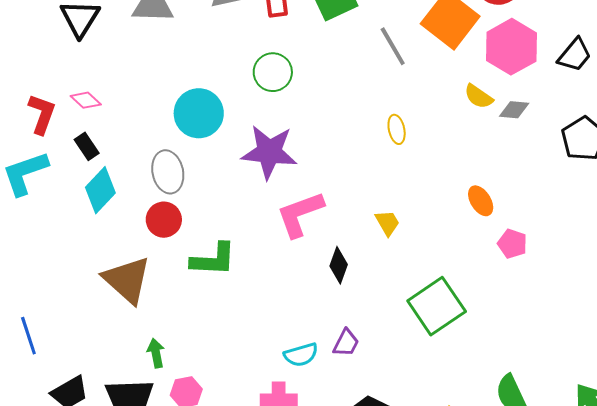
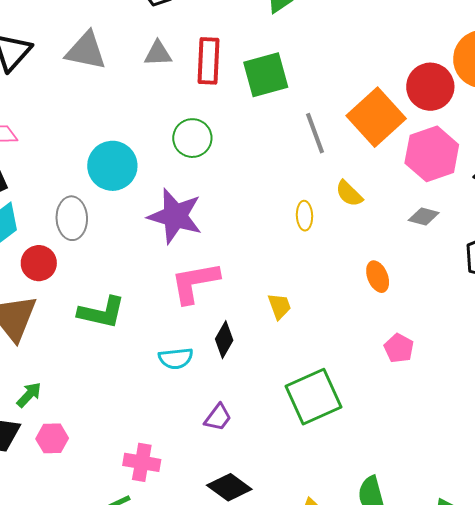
yellow semicircle: (479, 96) -> (349, 194), moved
orange ellipse: (481, 201) -> (378, 277), moved
red circle: (164, 220) -> (39, 263), moved
green arrow: (156, 353) -> (29, 395), turned 44
cyan semicircle: (301, 355) -> (176, 358), moved

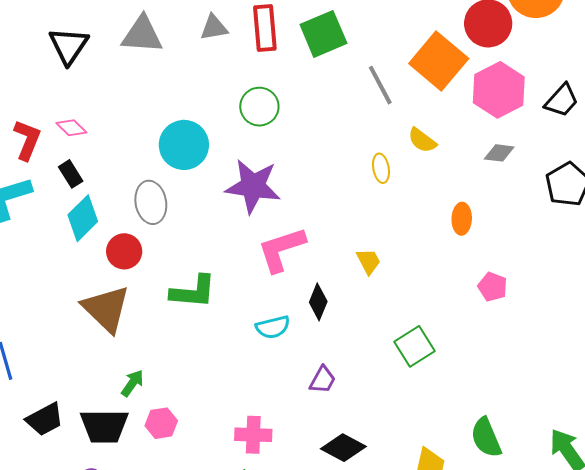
orange ellipse: (378, 277) -> (462, 219), turned 32
green square: (314, 397) -> (415, 346), size x0.7

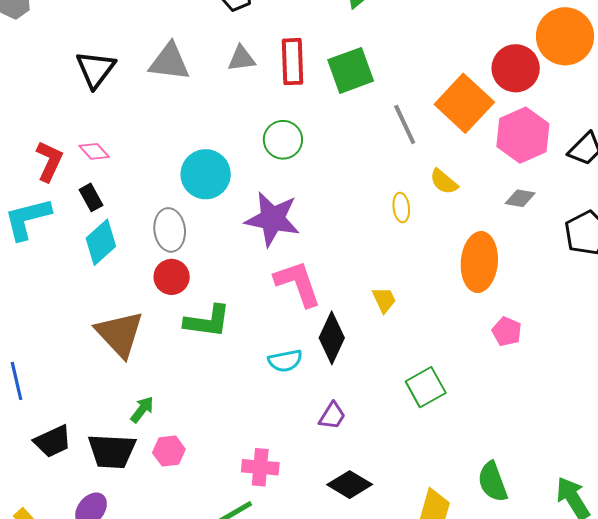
orange ellipse: (462, 219) -> (479, 262), size x1.8
pink L-shape: (281, 249) -> (298, 283), turned 86
red circle: (124, 251) -> (172, 277), moved
black diamond: (318, 302) -> (332, 338), size x1.4

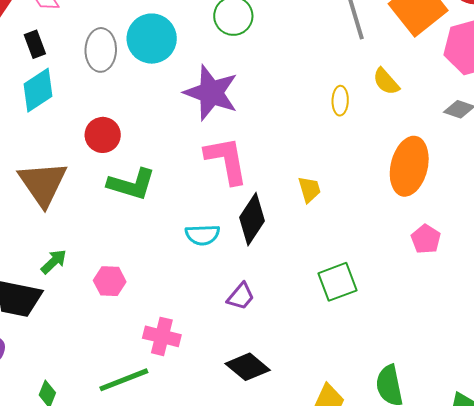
gray ellipse: (170, 230) -> (101, 50), moved
pink hexagon: (169, 451) -> (110, 281), moved

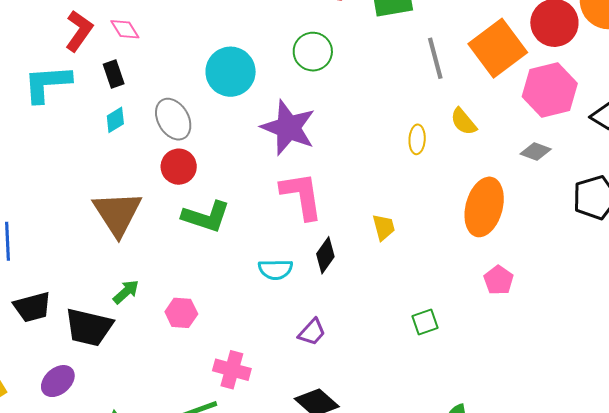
gray ellipse: (101, 50) -> (173, 119), moved, turned -33
cyan diamond: (38, 90) -> (115, 120), size x0.6
black diamond: (252, 219) -> (325, 255), size x0.7
green square: (337, 282) -> (425, 322), moved, size x0.7

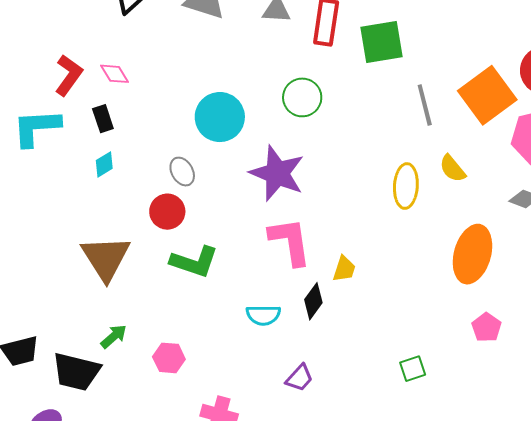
gray ellipse: (173, 119) -> (182, 172), moved, size x0.7
yellow ellipse: (417, 139) -> (406, 186), size x1.5
yellow trapezoid: (384, 227) -> (344, 269), moved, turned 32

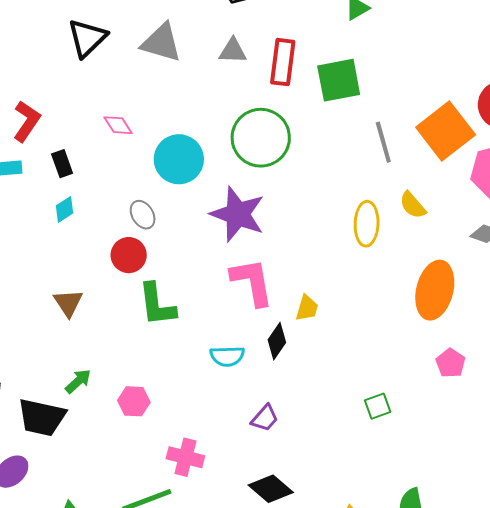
pink diamond: (115, 74) -> (118, 125), moved
green circle: (302, 97) -> (261, 138), size x1.5
brown triangle: (106, 258) -> (68, 303), size x0.6
green L-shape: (194, 262) -> (157, 305), turned 66

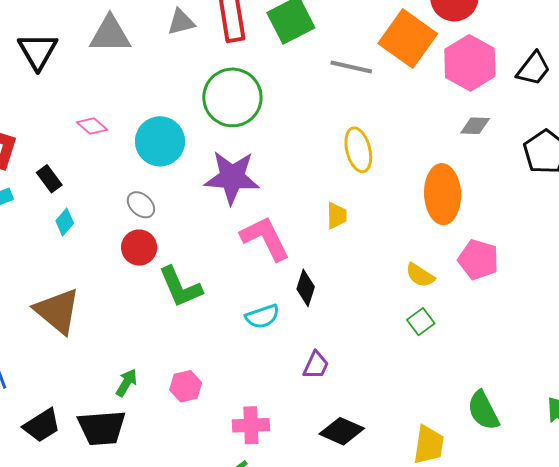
gray line: (383, 142) -> (351, 67), turned -45
yellow semicircle: (413, 205) -> (420, 275), moved
brown triangle: (68, 303) -> (57, 311), moved, size x1.6
yellow trapezoid: (307, 308) -> (337, 216), moved
pink pentagon: (451, 363) -> (478, 260), size x1.4

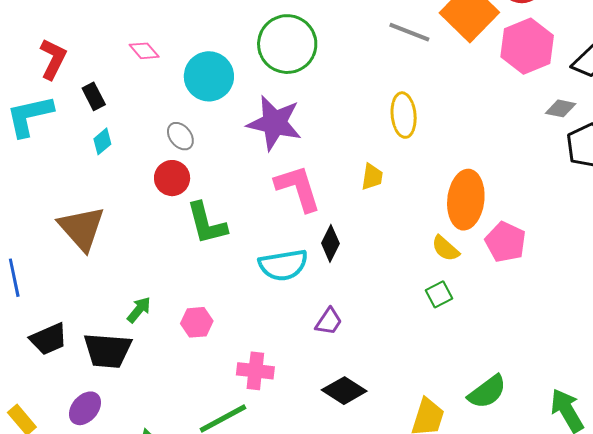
gray diamond: (475, 126) -> (561, 108), moved
orange ellipse: (443, 194) -> (466, 200), moved
cyan semicircle: (262, 316) -> (283, 265), size x1.4
green semicircle: (483, 411) -> (487, 392), turned -108

